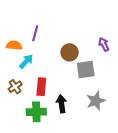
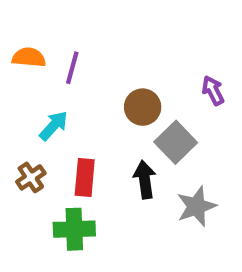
orange semicircle: (14, 45) -> (29, 57), moved
gray square: (86, 70) -> (176, 142), turned -36
black arrow: (61, 104) -> (145, 179), moved

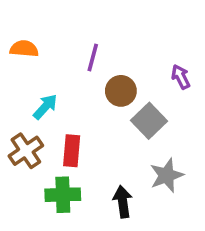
purple line: (72, 68) -> (93, 57), moved
brown cross: (31, 177) -> (26, 151), size x1.4
black arrow: (145, 179) -> (123, 202), moved

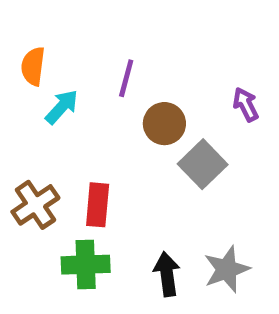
orange semicircle: (24, 49) -> (33, 66), turned -88
cyan arrow: (45, 107) -> (62, 107), moved
gray star: (167, 175) -> (227, 269), moved

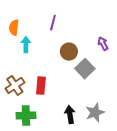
purple line: (126, 78) -> (53, 23), moved
cyan arrow: (62, 107) -> (26, 45), turned -42
green cross: (86, 265) -> (26, 116), moved

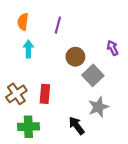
orange semicircle: (14, 28) -> (23, 22), moved
gray star: (95, 113) -> (98, 107), moved
black arrow: (70, 115) -> (77, 126), turned -30

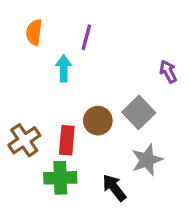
cyan arrow: (28, 49) -> (64, 68), moved
brown circle: (75, 57) -> (98, 121), moved
green cross: (28, 127) -> (60, 178), moved

